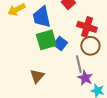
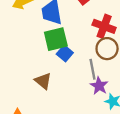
blue square: (60, 44) -> (65, 53), moved
brown triangle: (37, 76) -> (43, 81), turned -35

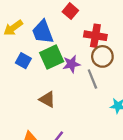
blue square: (65, 53) -> (23, 61), moved
purple star: (99, 86) -> (71, 64), moved, turned -30

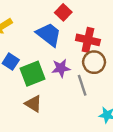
blue trapezoid: (43, 32) -> (49, 34), moved, turned 145
green square: (52, 57) -> (33, 74), moved

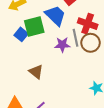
green square: (33, 74) -> (34, 26), moved
gray line: (82, 85) -> (75, 38), moved

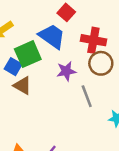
gray line: (75, 38) -> (87, 96), moved
brown triangle: (36, 72) -> (22, 86), moved

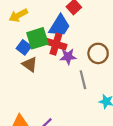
blue trapezoid: (52, 36) -> (60, 26), turned 80
red cross: (93, 40) -> (56, 44), moved

